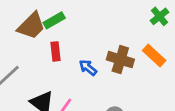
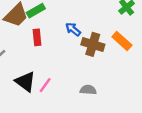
blue arrow: (88, 68) -> (73, 29), moved

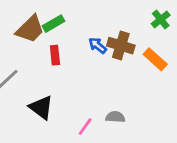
brown cross: (93, 44) -> (121, 46), moved
pink line: (45, 85) -> (85, 127), moved

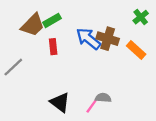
blue arrow: (98, 46) -> (88, 39), size x1.6
black triangle: (41, 107) -> (60, 102), moved
pink line: (85, 127) -> (92, 106), moved

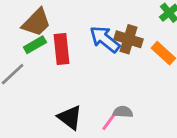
green rectangle: (52, 20) -> (35, 45), moved
red rectangle: (53, 47) -> (61, 49), size x1.5

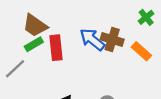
brown trapezoid: (36, 22) -> (35, 26), turned 80

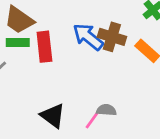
green rectangle: (34, 44) -> (18, 42), turned 30

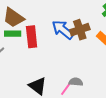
brown cross: (112, 37) -> (80, 30), turned -36

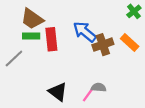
brown cross: (80, 30) -> (103, 45), moved

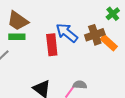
red rectangle: (51, 39) -> (52, 45), moved
brown cross: (103, 45) -> (95, 35), moved

